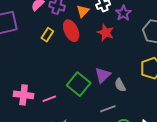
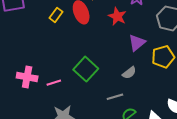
purple triangle: (103, 75) -> (137, 43), moved
gray semicircle: (120, 85) -> (129, 73), turned -104

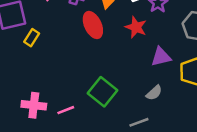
yellow rectangle: (56, 15) -> (32, 38), moved
purple triangle: (137, 43) -> (161, 57), turned 30

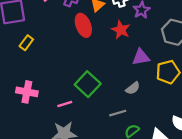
yellow rectangle: (32, 38) -> (26, 43), moved
pink line: (66, 110) -> (65, 104), moved

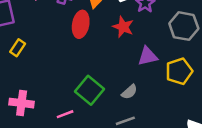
red ellipse: (83, 25) -> (81, 24), turned 35
gray semicircle: (133, 88) -> (129, 92), moved

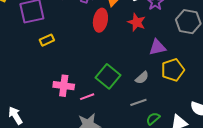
yellow rectangle: (18, 48) -> (47, 40), turned 32
yellow pentagon: (179, 71) -> (173, 70), moved
pink cross: (22, 103) -> (64, 86), moved

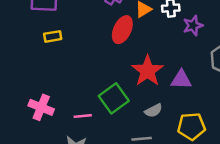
red star: (137, 22) -> (148, 71), moved, size x1.4
yellow pentagon: (173, 70) -> (191, 126), moved
pink cross: (64, 86) -> (41, 107), moved

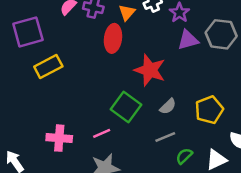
yellow rectangle: (53, 36) -> (48, 66), size x1.5
purple triangle: (181, 80) -> (188, 40), moved

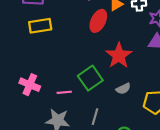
gray line: (165, 137) -> (95, 117), moved, turned -70

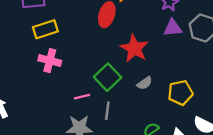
pink cross: (30, 85) -> (50, 61), moved
gray line: (95, 117) -> (107, 111), moved

